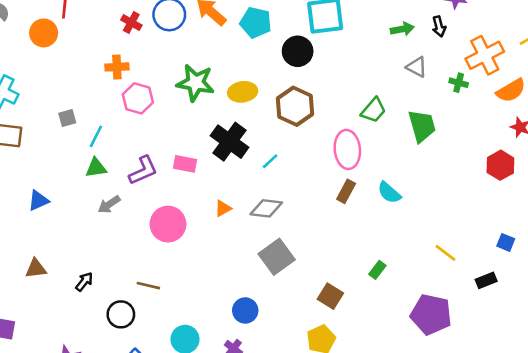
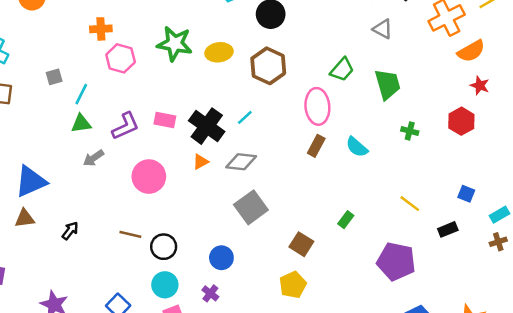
green cross: (459, 83) -> (410, 131), moved
black cross: (230, 142) -> (207, 126), moved
blue triangle: (38, 201) -> (31, 181), moved, size x1.6
black circle: (121, 314) -> (164, 247), moved

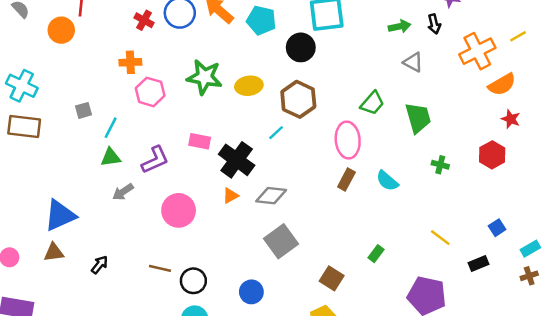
cyan line: (245, 117) -> (276, 133), moved
pink rectangle: (165, 120) -> (200, 141), moved
blue square: (466, 194) -> (497, 228), turned 35

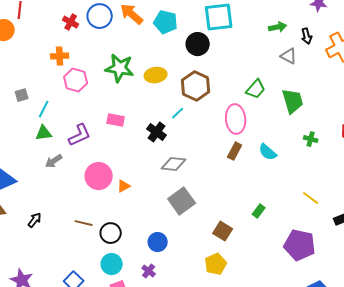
black arrow: (434, 24) -> (307, 36), moved
black cross: (237, 160) -> (157, 132), moved, size x0.7
orange triangle: (230, 196) -> (124, 186), moved

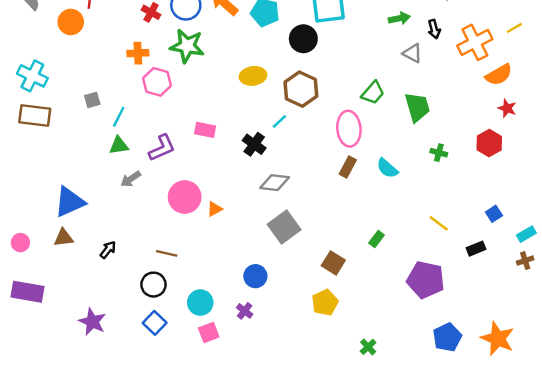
green star: (120, 68) -> (187, 46), moved
black circle: (111, 233) -> (153, 285), moved

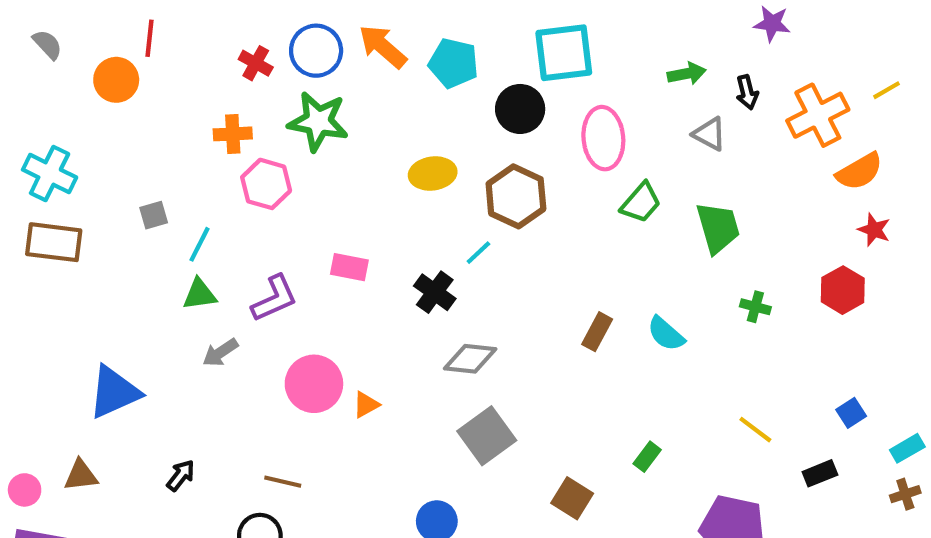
pink ellipse: (349, 129) -> (603, 138), moved
brown triangle: (64, 238) -> (81, 475), moved
pink circle: (20, 243) -> (25, 490), moved

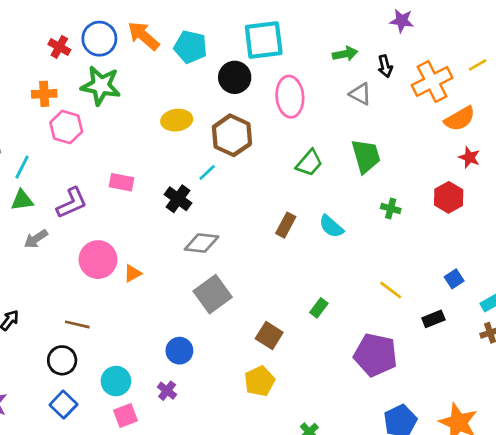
green trapezoid: (641, 203) -> (309, 163), moved

